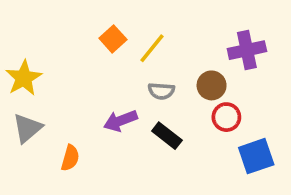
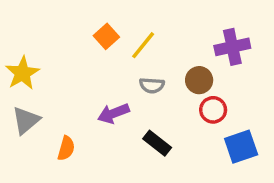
black rectangle: (167, 136) -> (157, 143), moved

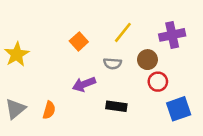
orange square: (106, 36) -> (79, 41), moved
yellow line: (143, 45) -> (123, 32), moved
gray triangle: (26, 120) -> (15, 109), moved
black rectangle: (157, 143) -> (116, 106), turned -30

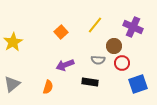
purple cross: (172, 35) -> (133, 27), turned 36
gray semicircle: (113, 63) -> (98, 60), moved
orange semicircle: (49, 110) -> (48, 87), moved

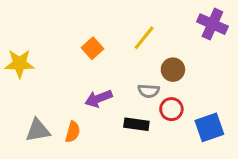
purple cross: (133, 27) -> (212, 24), moved
yellow star: (13, 42) -> (19, 64), turned 30
red circle: (122, 63) -> (171, 109), moved
gray triangle: (12, 84) -> (38, 130), moved, turned 30

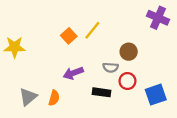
yellow line: (144, 38) -> (92, 30), moved
gray triangle: (38, 130) -> (28, 97), turned -30

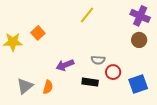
yellow line: (92, 30) -> (87, 15), moved
orange square: (69, 36) -> (38, 33), moved
brown circle: (129, 52) -> (139, 40), moved

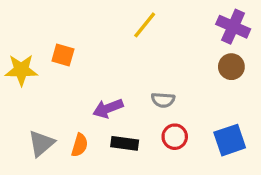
orange square: (38, 33) -> (63, 55), turned -32
red circle: (113, 72) -> (175, 137), moved
black rectangle: (90, 82) -> (125, 143), moved

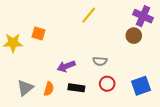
brown circle: (231, 67) -> (134, 36), moved

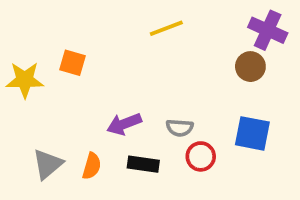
yellow line: (89, 15) -> (166, 28), turned 30
gray semicircle: (100, 61) -> (180, 128), moved
blue square: (141, 86) -> (252, 133), moved, turned 30

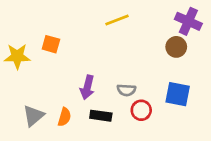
purple arrow: (124, 124) -> (87, 87), turned -55

